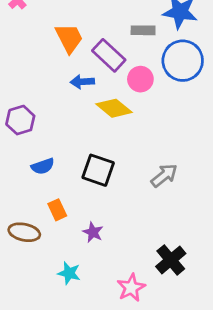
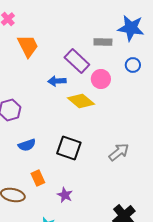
orange trapezoid: (69, 38) -> (28, 46), moved
blue circle: (183, 61) -> (133, 65), size x0.5

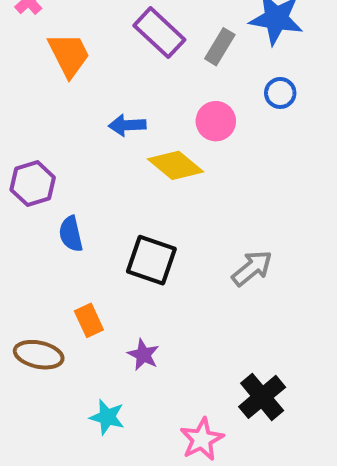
gray rectangle: (103, 42) -> (220, 47), turned -60
purple rectangle: (77, 61) -> (159, 33), moved
blue semicircle: (27, 145) -> (71, 234), moved, turned 96

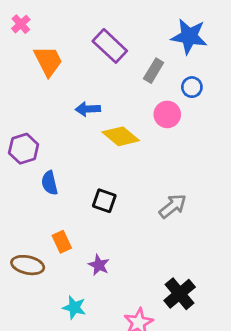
gray rectangle: (220, 47) -> (154, 71), moved
pink circle: (216, 121) -> (167, 114), moved
black square: (151, 260) -> (104, 201), size x0.7

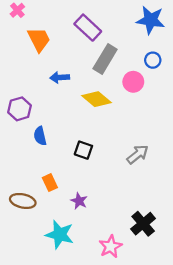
gray rectangle: (154, 71) -> (105, 59), moved, size x1.5
blue arrow: (88, 109) -> (60, 77), moved
cyan star: (74, 307) -> (60, 235), size x1.5

